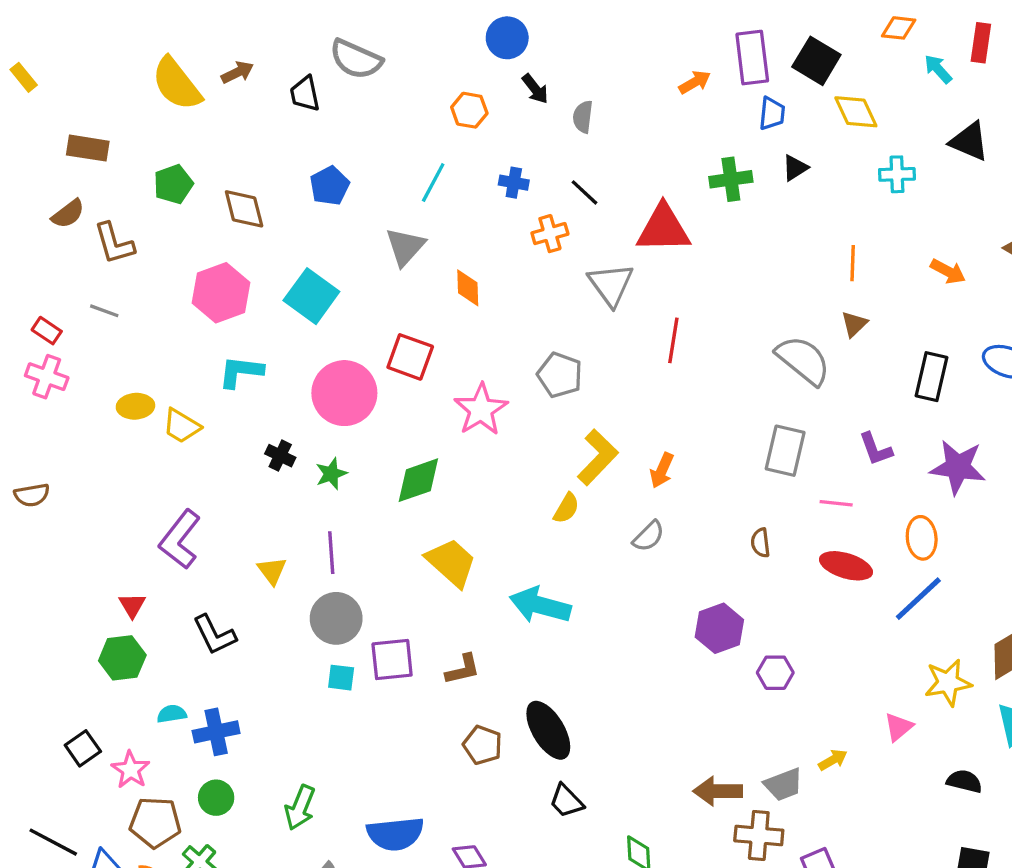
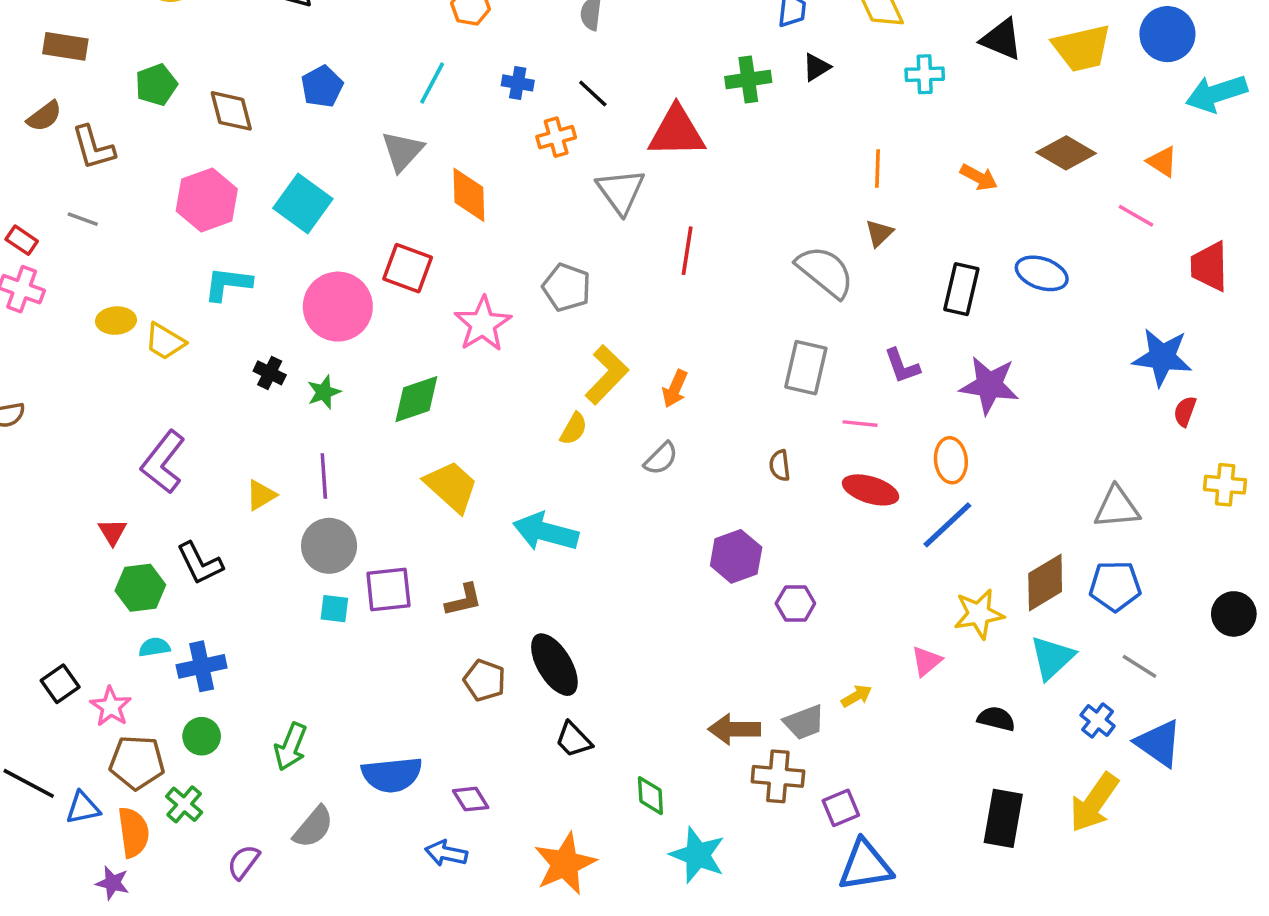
orange diamond: (468, 288) -> (469, 195), size x1.4
yellow triangle: (272, 571) -> (261, 495), turned 36
green hexagon: (122, 658) -> (140, 588), moved

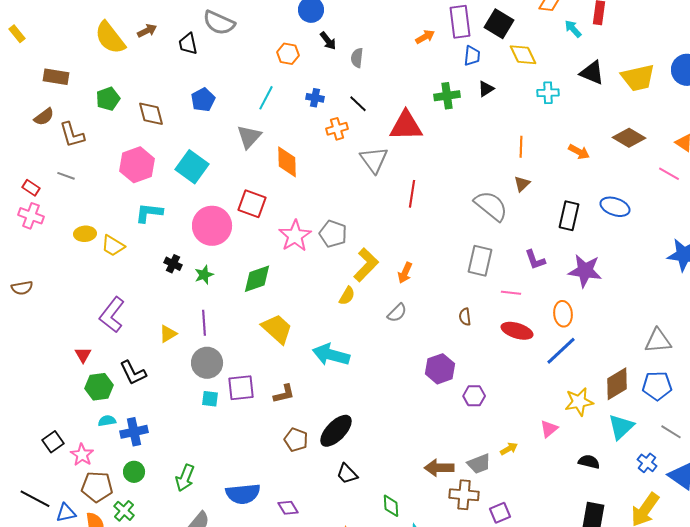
gray pentagon: (567, 287) -> (333, 234), moved
black ellipse: (554, 665) -> (336, 431), turned 75

